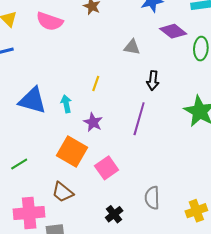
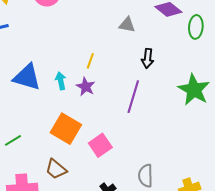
purple star: (93, 122) -> (86, 87), moved

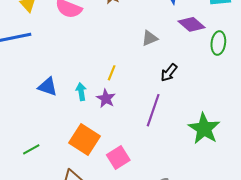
gray triangle: (127, 25) -> (150, 38), turned -36
black arrow: (148, 58) -> (169, 73), turned 30
blue triangle: (27, 77) -> (48, 87), size x0.7
green star: (194, 90) -> (204, 129), moved

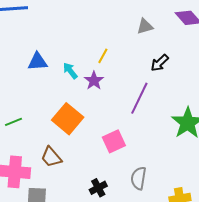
blue triangle: (48, 87) -> (38, 62), turned -30
cyan arrow: (81, 92) -> (70, 71), turned -36
pink square: (118, 158) -> (114, 141), moved

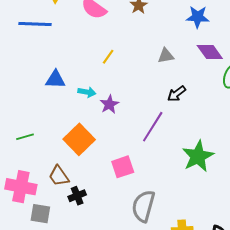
yellow line: (103, 56) -> (108, 57), moved
cyan arrow: (70, 71) -> (87, 92), turned 132
gray semicircle: (139, 178) -> (143, 206), size x1.4
black cross: (98, 188) -> (77, 196), moved

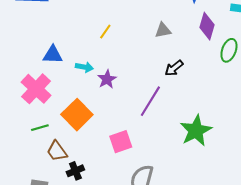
purple diamond: (210, 52) -> (207, 26), turned 52
green line: (25, 137) -> (40, 128), moved
pink cross: (21, 187) -> (36, 89), moved, turned 32

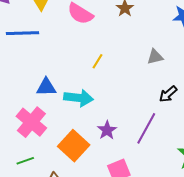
cyan arrow: (84, 67) -> (78, 98), size x1.6
purple star: (107, 79) -> (107, 130), moved
green line: (40, 128) -> (25, 161), moved

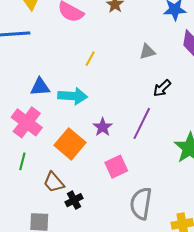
green line: (25, 161) -> (22, 161), turned -54

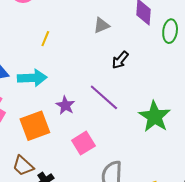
purple line: (142, 123) -> (104, 97), turned -68
orange square: (70, 144) -> (35, 126), turned 36

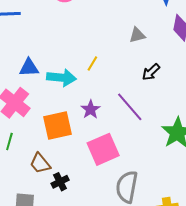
yellow line: (45, 39) -> (92, 63), moved
pink square: (83, 143) -> (103, 149), size x1.4

